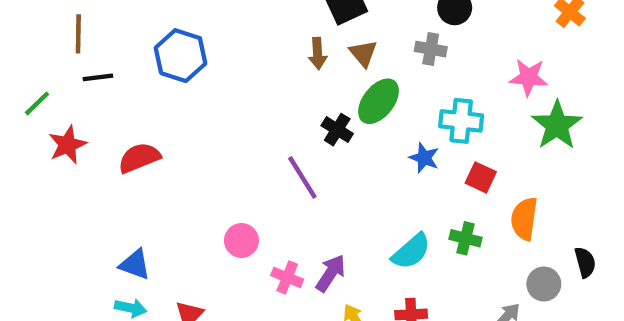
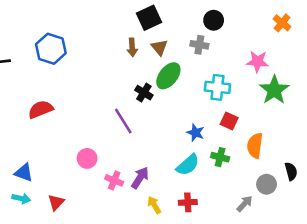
red semicircle: (139, 158) -> (41, 109), moved
blue star: (424, 158) -> (196, 133), moved

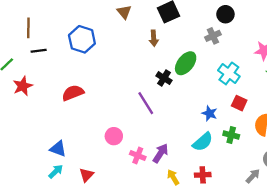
gray cross: (199, 45) -> (213, 36), turned -35
brown triangle: (159, 47) -> (124, 12), moved
cyan cross: (217, 87) -> (229, 73), turned 30
cyan arrow: (21, 198) -> (56, 171), turned -56

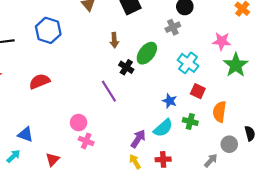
brown arrow: (154, 38) -> (114, 40), moved
purple arrow: (161, 153) -> (138, 139), moved
pink cross: (138, 156) -> (86, 141), moved
cyan arrow: (56, 171) -> (13, 156), moved

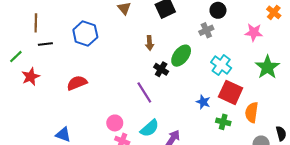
pink star: (222, 41) -> (254, 32), moved
red square: (198, 91) -> (231, 92), size x1.6
cyan semicircle: (163, 128) -> (150, 128), moved

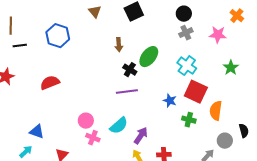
gray cross: (206, 30) -> (186, 33), moved
green star: (267, 67) -> (231, 68), size x0.7
purple line: (144, 92) -> (127, 92), moved, turned -65

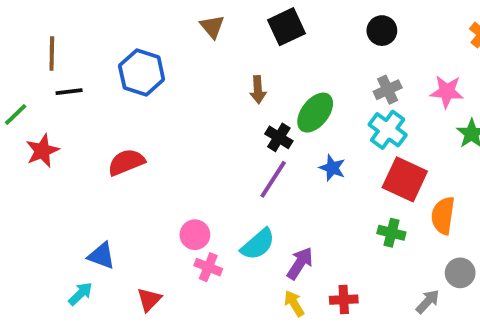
gray cross: (186, 33) -> (388, 90), moved
pink star: (218, 35) -> (447, 92), moved
purple line: (127, 92) -> (273, 179), turned -50
blue star: (170, 101) -> (332, 168), moved

